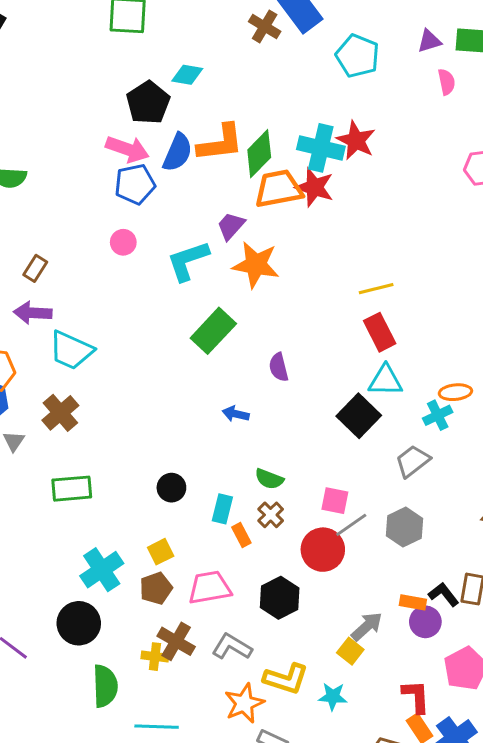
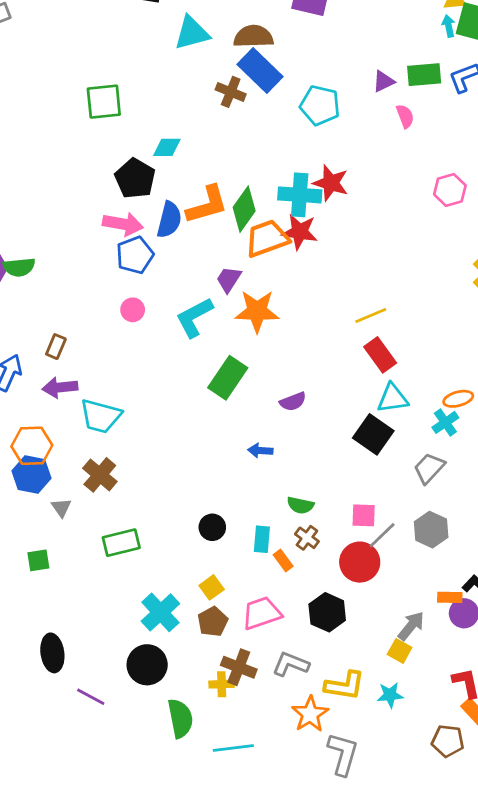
purple semicircle: (279, 367) -> (293, 402), turned -88

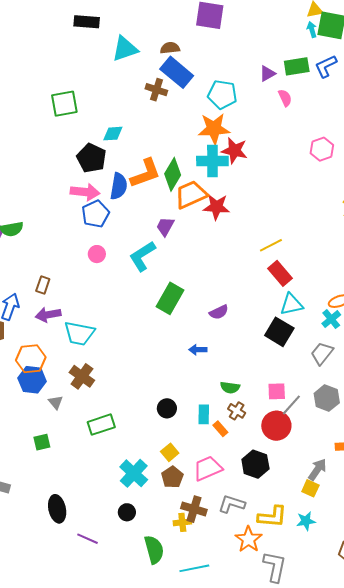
brown semicircle: (253, 36) -> (170, 48), size x0.7
red star: (300, 232) -> (216, 207), moved
orange star: (257, 311) -> (214, 129), moved
black circle: (147, 665) -> (127, 512), size x0.6

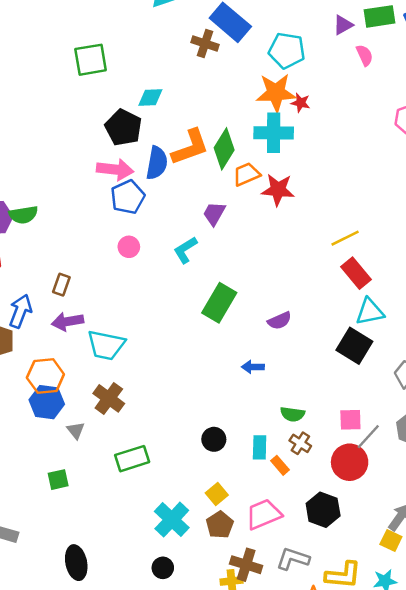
red star: (234, 151) -> (301, 103), moved, size x0.6
orange trapezoid: (191, 195) -> (246, 174), size x0.7
cyan L-shape: (142, 256) -> (185, 250), size x0.7

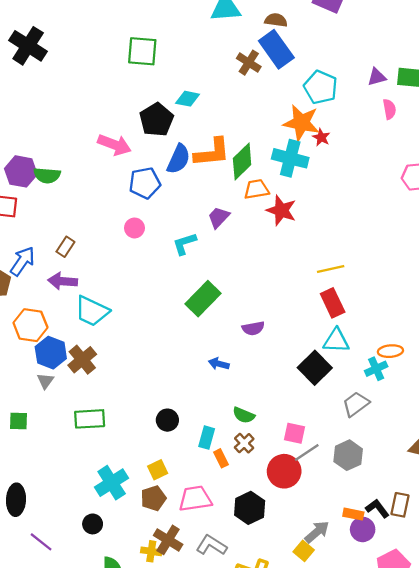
pink arrow: (115, 170) -> (114, 145), moved
blue hexagon: (47, 402) -> (51, 353), moved

